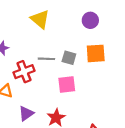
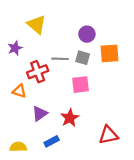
yellow triangle: (40, 19) -> (37, 24), moved
purple circle: (90, 20) -> (87, 34), moved

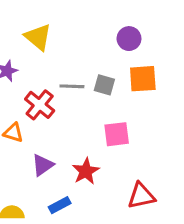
purple circle: (87, 34) -> (129, 39), moved
red cross: (38, 72) -> (40, 105), turned -30
pink square: (81, 85) -> (117, 134), moved

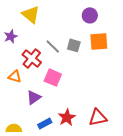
gray line: (72, 86) -> (53, 46), turned 42
pink square: (117, 134) -> (53, 78), moved, turned 30
red star: (86, 171) -> (67, 118), moved

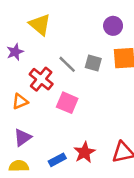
orange triangle: (15, 77) -> (20, 101), turned -40
purple triangle: (34, 98) -> (23, 137), moved

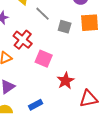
gray line: (67, 64) -> (43, 14), moved
red star: (85, 152) -> (66, 81), moved

